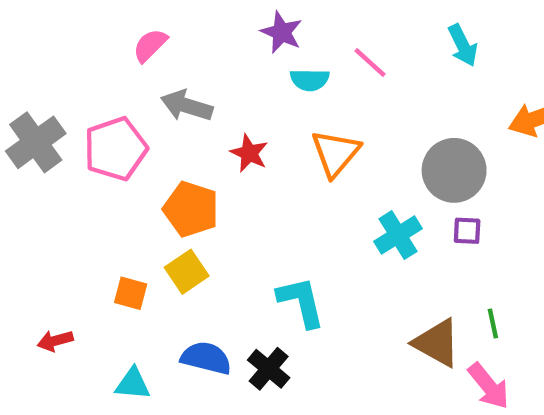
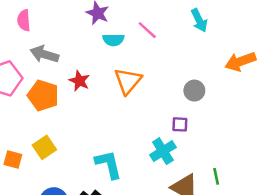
pink semicircle: (150, 45) -> (24, 20), turned -50
gray circle: (454, 170) -> (194, 91), size x0.6
orange pentagon: (191, 209) -> (43, 95), moved
purple square: (467, 231) -> (180, 124), moved
cyan cross: (398, 235) -> (163, 151), moved

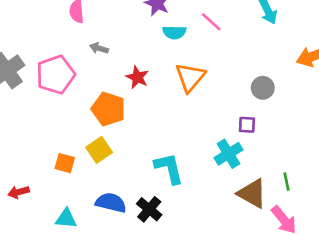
gray arrow: (44, 54) -> (99, 48), size x0.6
orange pentagon: (43, 95) -> (108, 109), moved

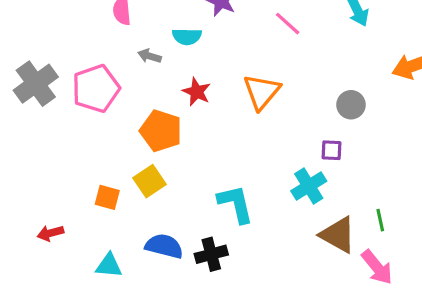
cyan semicircle: (174, 32) -> (187, 37), moved
black cross: (149, 209) -> (211, 254), turned 35

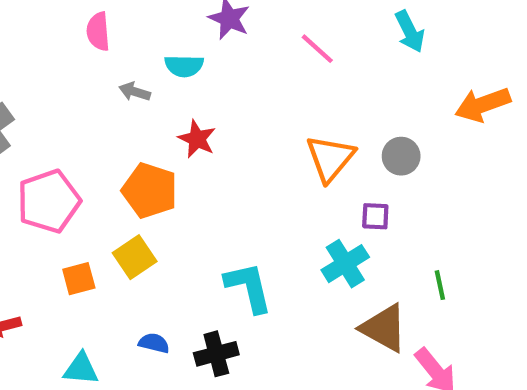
pink pentagon: (96, 89) -> (49, 201), moved
orange triangle: (262, 92) -> (330, 158), moved
orange square: (107, 197) -> (79, 279), turned -30
green line: (380, 220) -> (440, 285), moved
blue semicircle: (164, 246) -> (154, 343), size x0.6

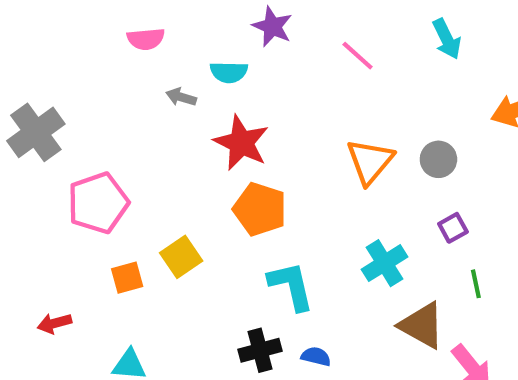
pink semicircle: (98, 32) -> (146, 39), turned -90
red star: (197, 139) -> (241, 143), size x1.5
orange pentagon: (150, 191) -> (260, 209), moved
purple square: (375, 216) -> (453, 228), moved, turned -32
blue semicircle: (154, 343) -> (316, 356), moved

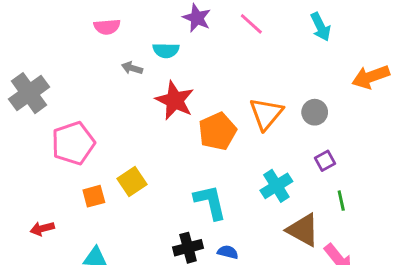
pink line: (358, 56) -> (251, 24), moved
orange pentagon: (260, 209) -> (217, 131), moved, turned 30

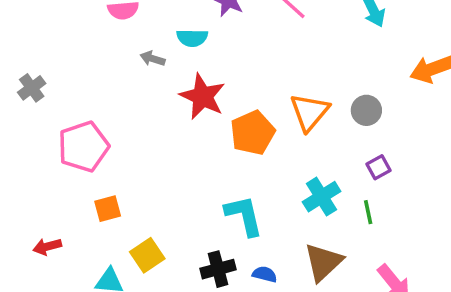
gray cross: (29, 93) -> (32, 88), size x0.6
yellow square: (132, 181) -> (147, 255), moved
green line: (341, 201) -> (368, 212), moved
brown triangle: (303, 230) -> (323, 262), moved, turned 48

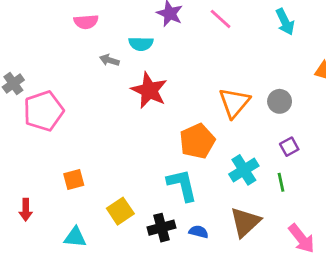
orange pentagon: (253, 133) -> (197, 141), moved
pink pentagon: (83, 147) -> (44, 111), moved
red arrow: (47, 247) -> (26, 210), turned -75
yellow square: (147, 255) -> (120, 211), moved

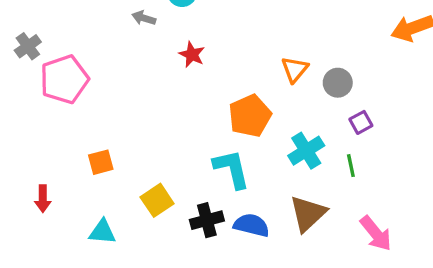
red star: (149, 90) -> (192, 55), size x0.6
gray circle: (280, 101) -> (338, 83), moved
orange triangle: (234, 103) -> (295, 69), size x0.7
blue semicircle: (199, 232) -> (252, 225), size x1.5

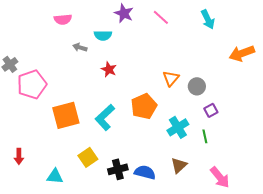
orange square: (101, 162) -> (66, 115), moved, size x1.8
cyan L-shape: (232, 169) -> (105, 117), moved, turned -120
brown triangle: (308, 214) -> (179, 165), size x0.7

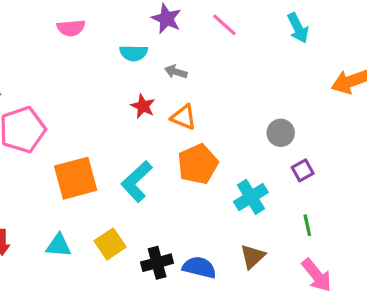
gray arrow: (80, 47) -> (176, 72), moved
orange triangle: (171, 78) -> (184, 117), moved, turned -48
green line: (205, 136) -> (307, 225), moved
cyan triangle: (55, 176) -> (58, 245), moved

